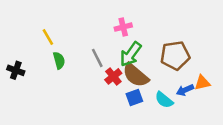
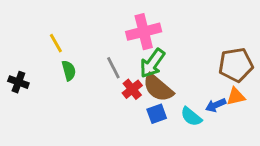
pink cross: (123, 27) -> (144, 32), size x1.6
brown pentagon: (175, 55) -> (236, 65), moved

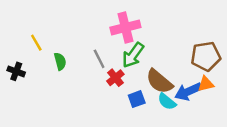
yellow line: (56, 43) -> (36, 43), moved
brown semicircle: (158, 88) -> (159, 81), moved
blue arrow: (216, 105) -> (188, 92), size x1.5

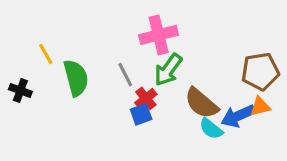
green semicircle: (60, 61) -> (76, 78), size x1.6
blue square: (137, 99) -> (141, 114), moved

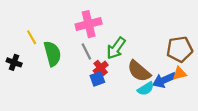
pink cross: (159, 35) -> (89, 24), moved
cyan semicircle: (211, 129) -> (146, 89), turned -70

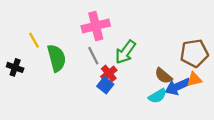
brown semicircle: (139, 71) -> (163, 76), moved, size x0.7
blue square: (97, 79) -> (105, 85), turned -32

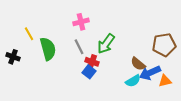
pink cross: (96, 26) -> (81, 22), size x0.7
red cross: (109, 73) -> (92, 62), turned -32
orange triangle: (194, 79) -> (165, 81), moved

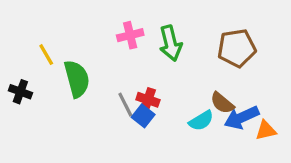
green arrow: (106, 44) -> (171, 43), moved, turned -50
brown pentagon: (164, 45) -> (237, 48), moved
gray line: (79, 47) -> (125, 105), moved
cyan semicircle: (133, 81) -> (201, 121), moved

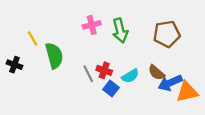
blue square: (143, 116) -> (111, 89), moved
cyan semicircle: (201, 121) -> (130, 76), moved
orange triangle: (266, 130) -> (187, 92), size x1.5

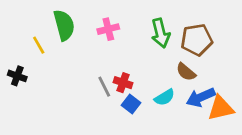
green arrow: (120, 31) -> (160, 33), moved
green semicircle: (54, 56) -> (64, 25), moved
brown semicircle: (156, 73) -> (186, 72), moved
cyan semicircle: (130, 76) -> (165, 97), moved

